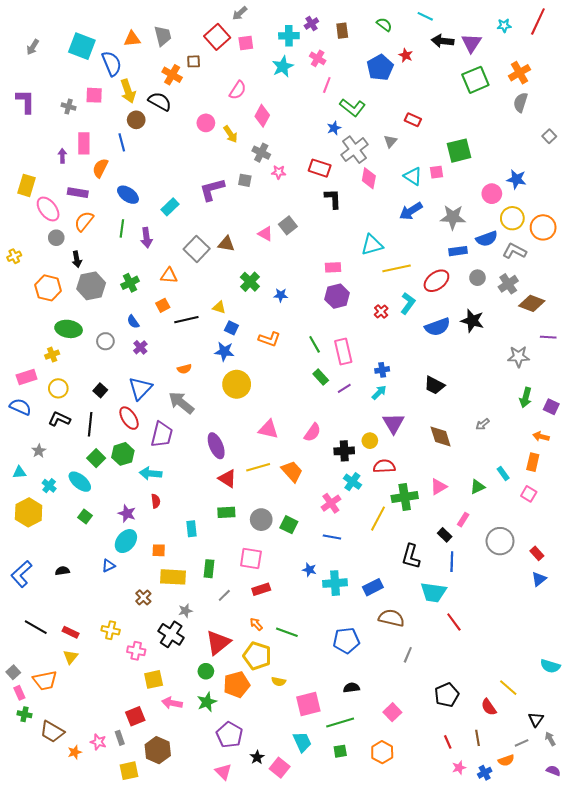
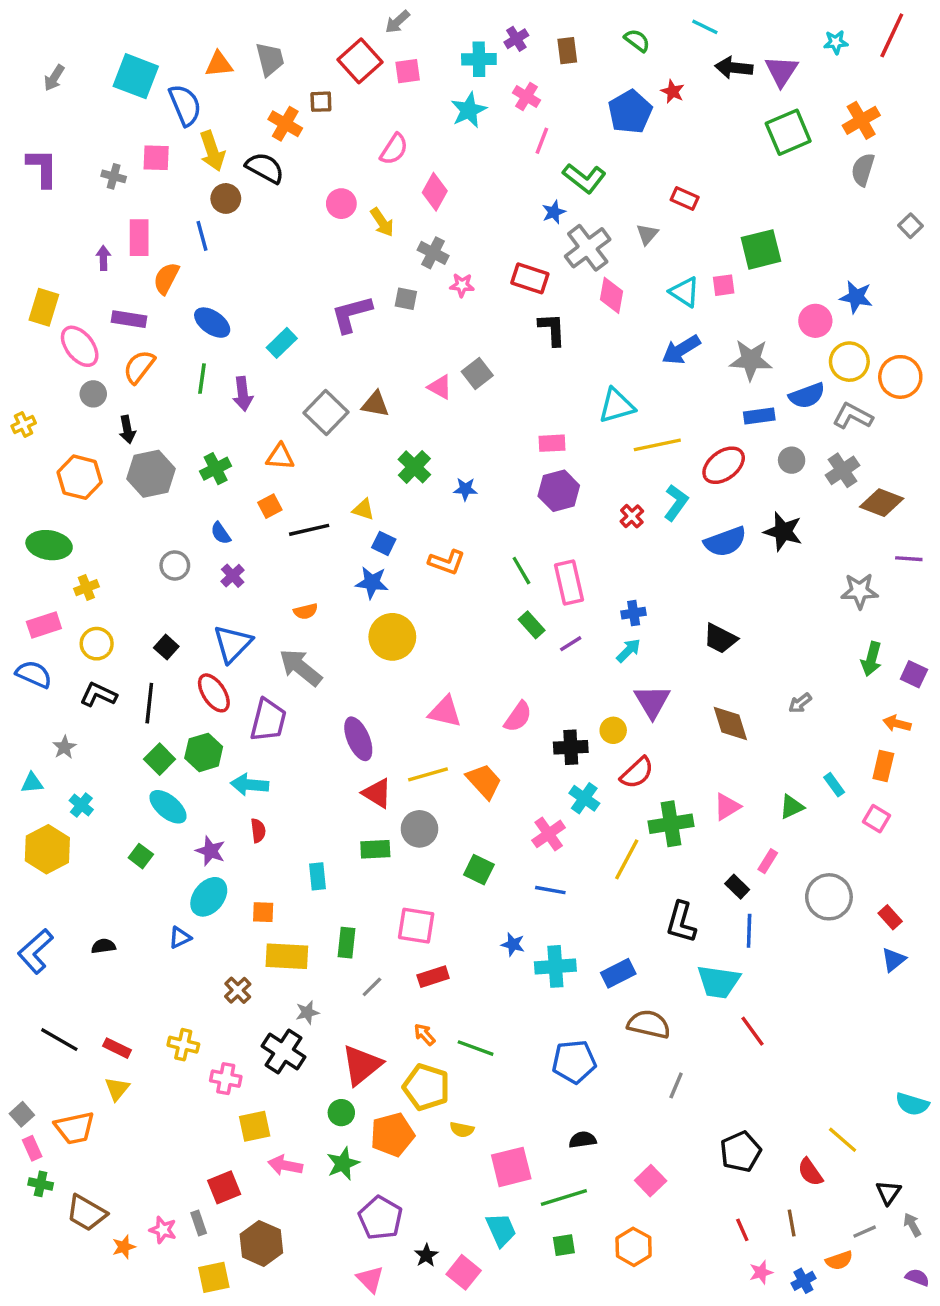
green ellipse: (69, 329) -> (49, 545), moved
red semicircle: (384, 466) -> (637, 773), turned 140
cyan ellipse: (80, 482) -> (168, 807), moved
gray circle: (261, 520) -> (419, 829), moved

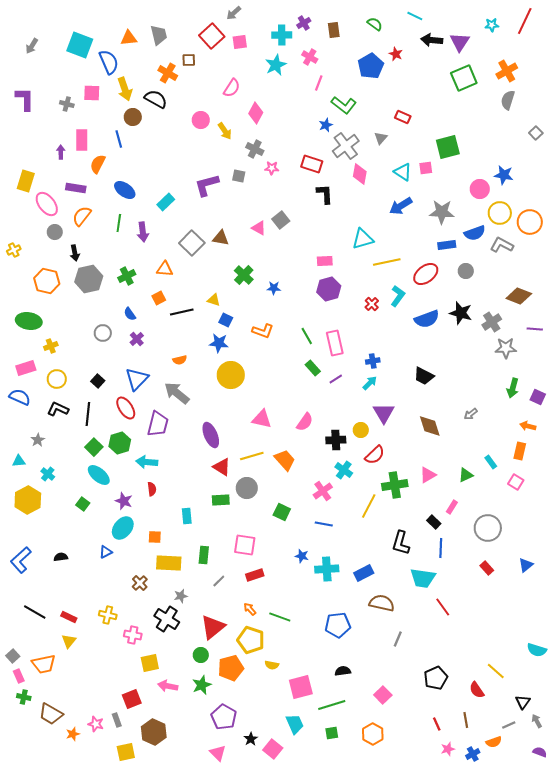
gray cross: (843, 470) -> (492, 322), moved
red rectangle: (890, 917) -> (487, 568), moved

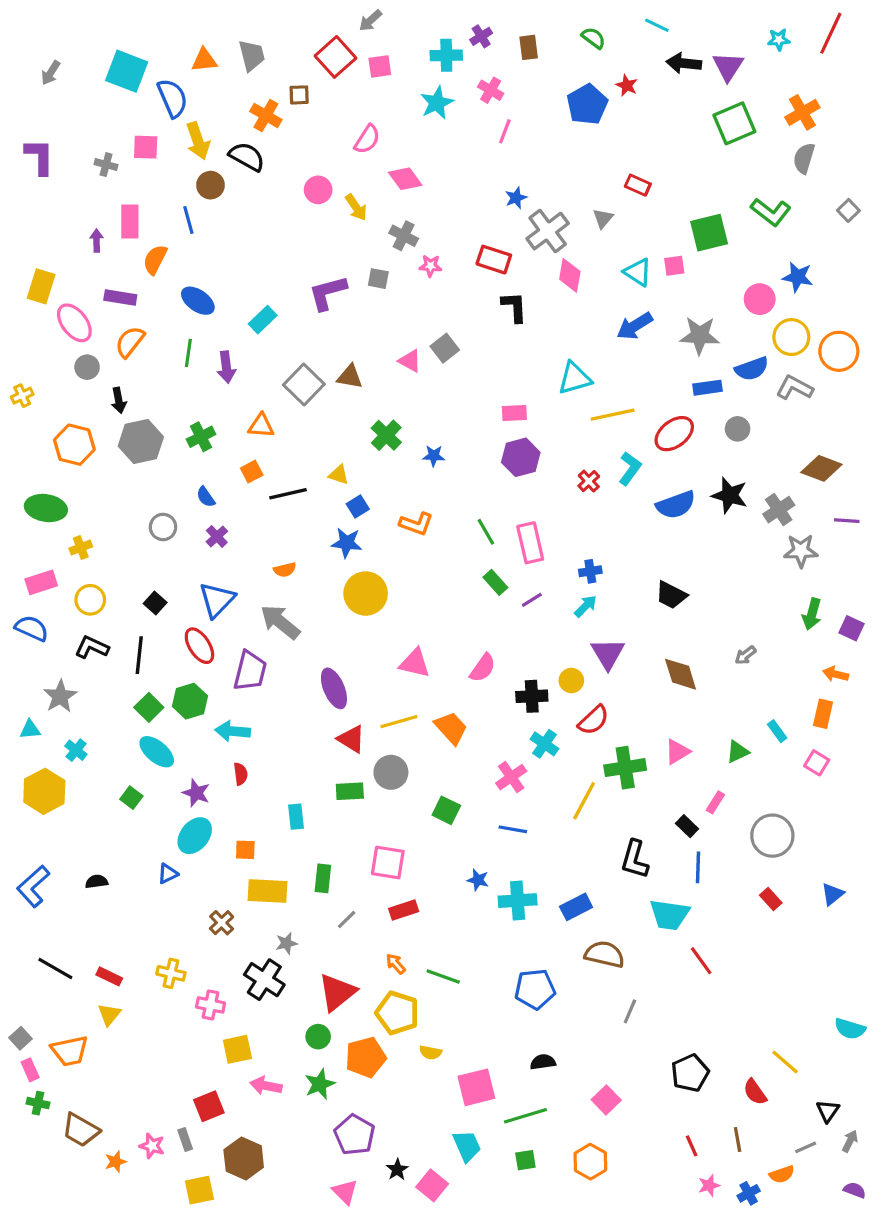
green L-shape: (344, 105) -> (771, 212), moved
pink diamond: (256, 113) -> (405, 179), turned -65
blue square: (226, 320) -> (358, 506), turned 32
gray star: (38, 440) -> (60, 696), size x1.5
gray arrow: (537, 721) -> (850, 1141), turned 56

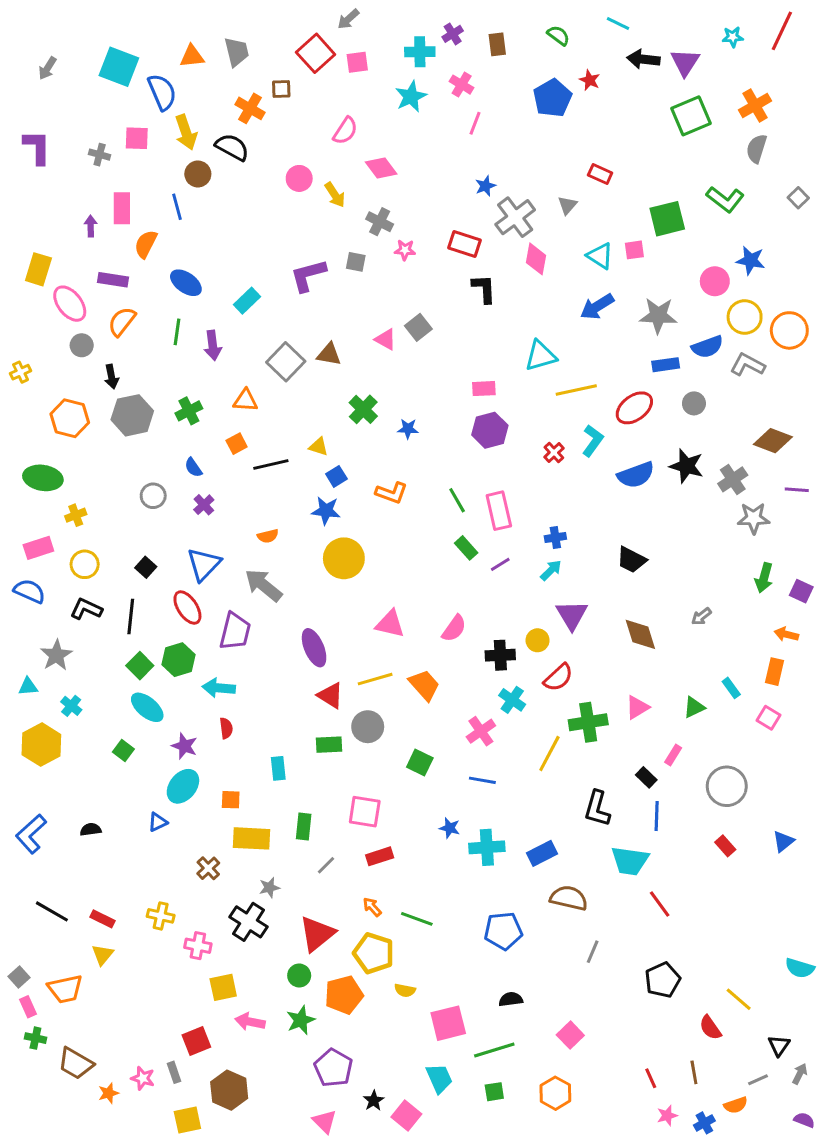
black pentagon: (690, 1073) -> (663, 980), moved

